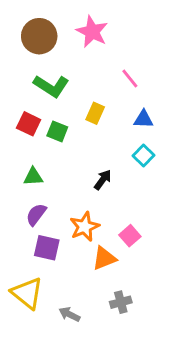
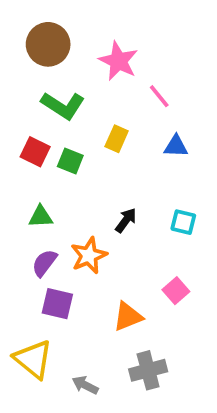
pink star: (92, 32) -> (118, 61), moved
cyan square: (143, 156) -> (183, 222), moved, turned -30
orange star: (85, 227) -> (89, 255), moved
pink square: (130, 236) -> (176, 291), moved
gray cross: (121, 302) -> (148, 370), size x1.4

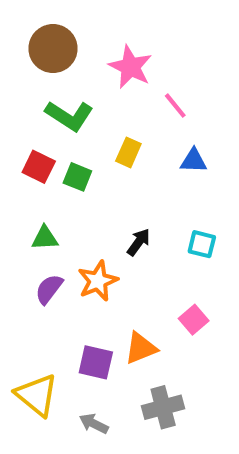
purple square: (57, 304) -> (96, 362), moved

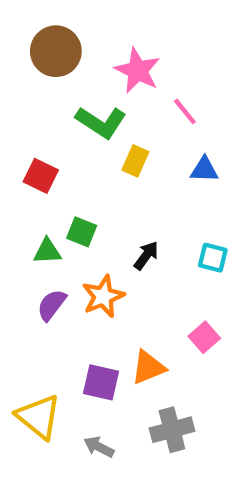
green L-shape: (69, 116) -> (101, 122), moved
green square: (77, 177) -> (82, 232), moved

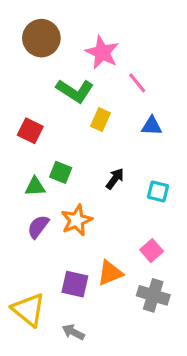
black arrow: (146, 255) -> (115, 179), moved
gray cross: (172, 430) -> (153, 295), moved, turned 32

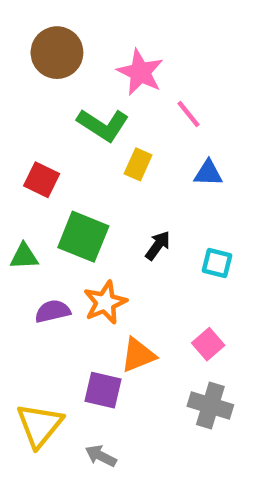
green square: (61, 172) -> (83, 237), size x1.6
green triangle: (35, 187) -> (24, 256), moved
purple semicircle: (38, 227) -> (53, 311), turned 40
orange triangle: (110, 273) -> (138, 355), moved
yellow triangle: (29, 310) -> (39, 425), turned 30

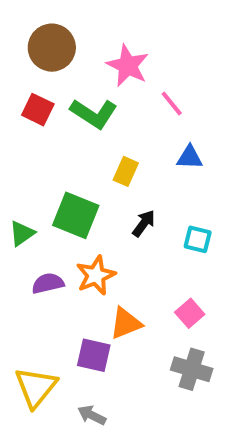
yellow rectangle: (138, 164) -> (126, 171), moved
red square: (42, 180) -> (38, 110), moved
green triangle: (24, 256) -> (22, 233), turned -32

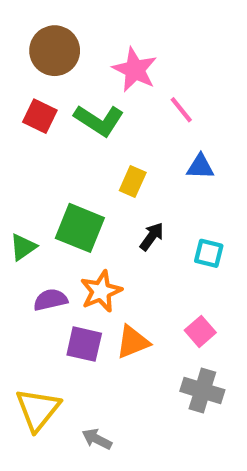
purple square: (94, 355) -> (84, 344), moved

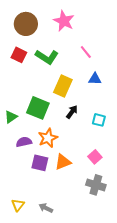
pink star: (135, 70) -> (64, 21), moved
yellow rectangle: (133, 182) -> (63, 86), size x1.5
yellow triangle: (38, 410) -> (18, 205), moved, size x0.6

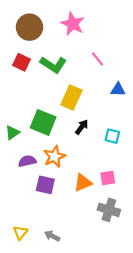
blue triangle: (95, 79) -> (118, 90), moved
pink square: (95, 157) -> (108, 178), turned 32
orange triangle: (63, 162) -> (83, 183), moved

